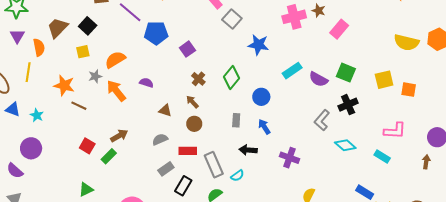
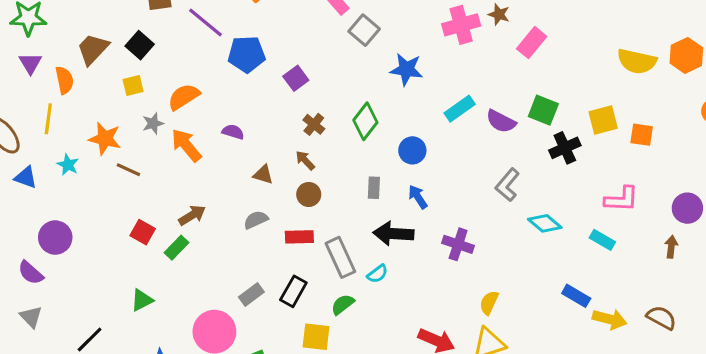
black cross: (348, 105) -> (565, 148), moved
cyan star: (37, 115) -> (68, 165), moved
black arrow: (248, 150) -> (393, 234), size x1.4
gray rectangle: (166, 169) -> (251, 295), moved

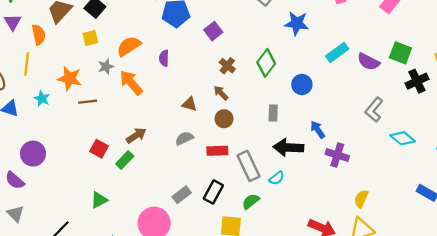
purple semicircle: (233, 132) -> (164, 58), moved, turned -105
brown line: (128, 170) -> (88, 102), turned -30
blue arrow: (418, 197) -> (318, 130), moved

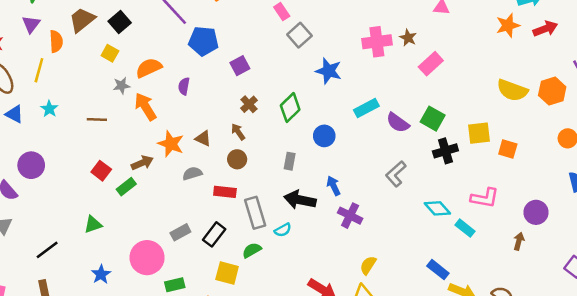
yellow square: (90, 38) -> (110, 53), turned 35
orange star: (70, 78) -> (171, 144), moved
cyan diamond: (403, 138) -> (437, 208), moved

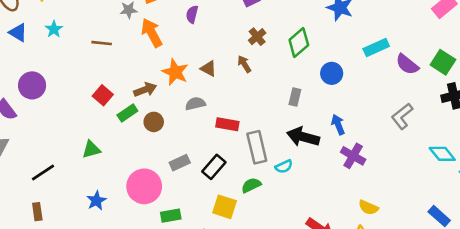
brown circle: (237, 159) -> (154, 122), moved
yellow semicircle: (368, 265) -> (368, 207), turned -102

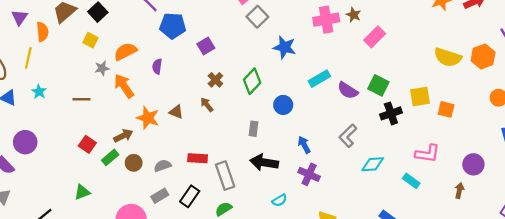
gray semicircle: (195, 104) -> (163, 166), moved
blue arrow: (338, 125) -> (304, 145), moved
cyan diamond: (442, 154) -> (373, 164), moved, turned -50
cyan semicircle: (284, 166) -> (280, 200), moved

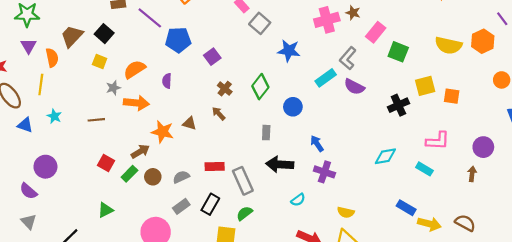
green square: (378, 85) -> (398, 52), moved
orange arrow: (124, 86) -> (136, 103), turned 135
gray L-shape: (348, 136) -> (348, 58), moved

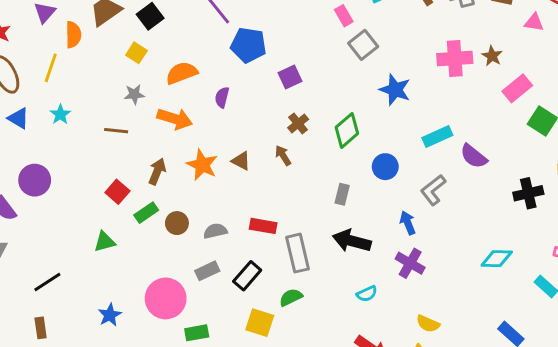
gray L-shape: (348, 58) -> (433, 190), moved
gray star: (113, 88) -> (134, 94), moved
brown arrow: (140, 151) -> (157, 171), moved, turned -48
green triangle: (105, 210) -> (104, 242), moved

